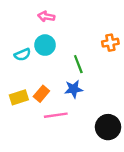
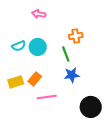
orange cross: (110, 43) -> (76, 36), moved
cyan circle: (45, 45) -> (38, 47), moved
blue star: (74, 89) -> (72, 75), moved

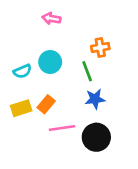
cyan semicircle: (19, 46) -> (22, 71), moved
black circle: (91, 107) -> (96, 137), moved

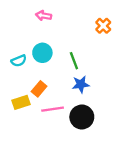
orange cross: (100, 48) -> (103, 26), moved, turned -35
yellow rectangle: (21, 108) -> (21, 102), moved

